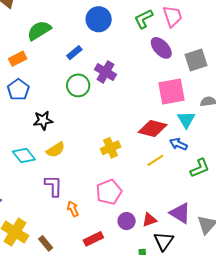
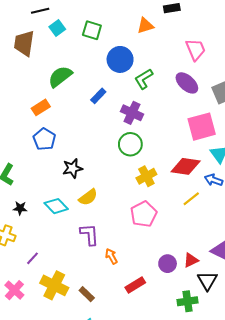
green L-shape: (144, 19) -> (144, 79), moved
green circle: (78, 85) -> (130, 144), moved
yellow cross: (111, 148) -> (146, 176), moved
pink pentagon: (109, 192) -> (144, 214), moved

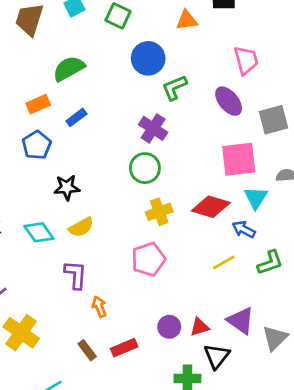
blue rectangle: (98, 96) -> (76, 117), moved
yellow line: (191, 199) -> (224, 262), moved
brown rectangle: (87, 294) -> (87, 350), moved

